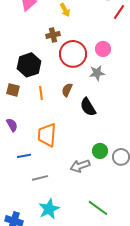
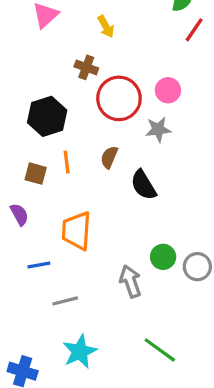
brown cross: (53, 35) -> (86, 67), turned 32
brown square: (13, 90) -> (36, 174), moved
gray arrow: (80, 166) -> (130, 281), turned 90

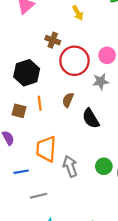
yellow arrow: (106, 27) -> (78, 13), moved
gray arrow: (130, 281) -> (70, 166), moved

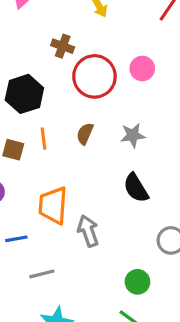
gray star: (101, 81) -> (133, 135), moved
black semicircle: (91, 118) -> (136, 188), moved
green circle: (104, 166) -> (137, 282), moved

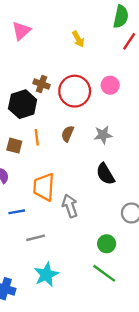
brown cross: (63, 46) -> (42, 84), moved

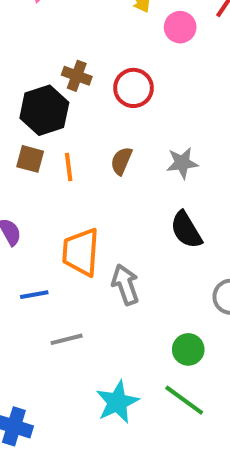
pink circle: (110, 85) -> (180, 27), moved
red circle: (75, 91) -> (134, 88), size x0.7
brown square: (14, 146) -> (30, 159), moved
cyan star: (46, 275) -> (117, 402), moved

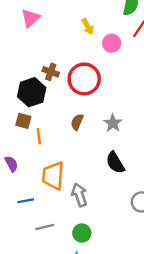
red circle: (134, 88) -> (84, 79), size x1.4
gray star: (182, 163) -> (113, 123), turned -30
orange line: (69, 167) -> (39, 136), moved
green circle: (188, 349) -> (82, 233), moved

